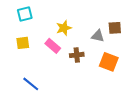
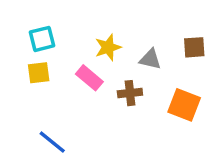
cyan square: (25, 14) -> (42, 39), moved
gray triangle: (98, 36) -> (150, 59), moved

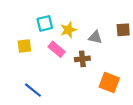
cyan square: (42, 39) -> (45, 23), moved
orange square: (184, 105) -> (109, 83), moved

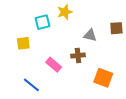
yellow star: (68, 30) -> (65, 12), moved
pink rectangle: (57, 49) -> (54, 65), moved

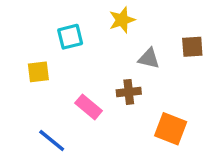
yellow star: (65, 12) -> (122, 20), moved

